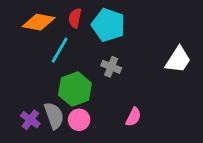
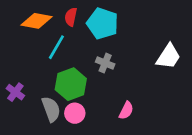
purple cross: (30, 120) -> (15, 92), moved

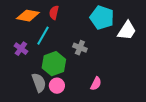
cyan pentagon: (102, 23) -> (102, 18), moved
white trapezoid: (168, 56) -> (127, 31), moved
purple cross: (15, 92) -> (21, 49), moved

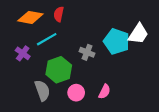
cyan pentagon: (102, 18) -> (116, 41), moved
cyan line: (43, 36) -> (47, 39), turned 30
pink circle: (57, 86) -> (76, 93), moved

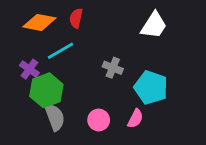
white trapezoid: (138, 34) -> (154, 25), moved
cyan pentagon: (116, 41) -> (151, 87), moved
green hexagon: (59, 70) -> (46, 90), moved

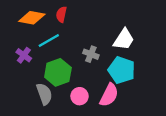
white trapezoid: (154, 25) -> (124, 39), moved
green hexagon: (46, 90) -> (58, 72), moved
pink semicircle: (135, 119) -> (109, 95), size x1.5

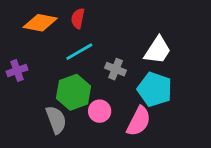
cyan line: (49, 41) -> (79, 52), moved
purple cross: (24, 55) -> (17, 71), moved, turned 35
pink circle: (80, 96) -> (100, 111), moved

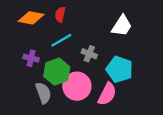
white trapezoid: (158, 50) -> (122, 26), moved
purple cross: (17, 71) -> (31, 58), moved, turned 32
pink circle: (100, 111) -> (77, 86), size x1.6

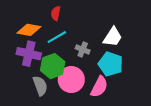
orange diamond: (31, 18) -> (29, 30), moved
white trapezoid: (122, 26) -> (113, 37), moved
purple cross: (31, 58) -> (29, 54), size x1.6

